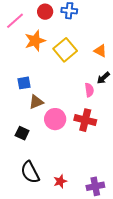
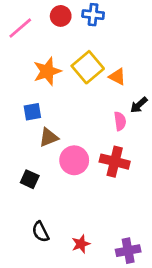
orange star: (35, 41) -> (47, 71), moved
orange triangle: (100, 51) -> (117, 77), moved
black semicircle: (30, 172) -> (40, 232), size x0.7

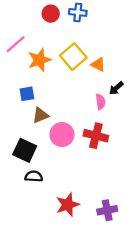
pink line: (20, 28) -> (16, 44), moved
black square: (30, 179) -> (25, 150), size x1.5
black semicircle: (40, 232) -> (34, 176), moved, turned 120
red star: (81, 244) -> (68, 205), size x1.5

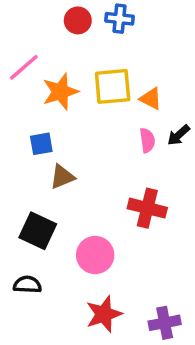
yellow square: (73, 57) -> (113, 86), turned 35
pink semicircle: (100, 102) -> (147, 140), moved
pink circle: (62, 135) -> (95, 255), moved
black semicircle: (34, 176) -> (27, 285), moved

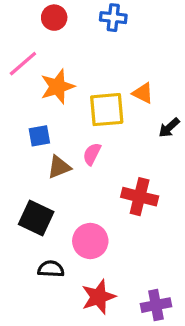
red circle: (78, 20) -> (54, 18), moved
yellow square: (113, 86) -> (107, 110), moved
pink semicircle: (147, 140) -> (92, 154), moved, turned -145
black semicircle: (27, 285) -> (51, 269), moved

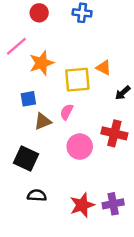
red cross: (140, 197) -> (114, 133), moved
pink circle: (90, 241) -> (80, 147), moved
red star: (98, 297) -> (82, 205), moved
purple cross: (156, 305) -> (113, 204), moved

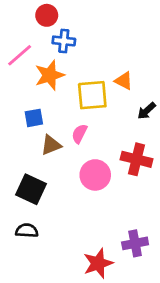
blue cross: (82, 13) -> (64, 41), moved
black semicircle: (37, 195) -> (27, 231), moved
red star: (82, 205) -> (98, 263), moved

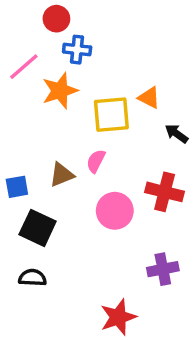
black arrow: (146, 111) -> (177, 134), turned 78
blue square: (34, 118) -> (17, 187), moved
purple cross: (135, 243) -> (163, 269), moved

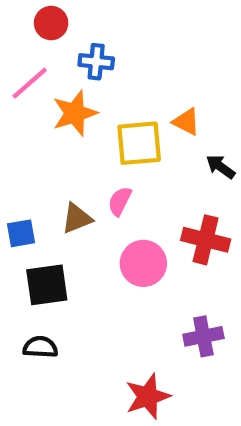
red circle: (56, 19) -> (51, 23), moved
black square: (38, 228) -> (47, 285), turned -33

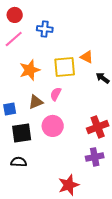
red circle: (51, 23) -> (15, 15), moved
orange star: (75, 113) -> (30, 70), moved
red cross: (206, 240) -> (98, 127), moved, turned -35
pink circle: (143, 263) -> (53, 126), moved

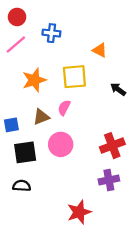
orange triangle: (87, 57) -> (100, 50), moved

